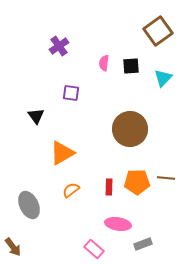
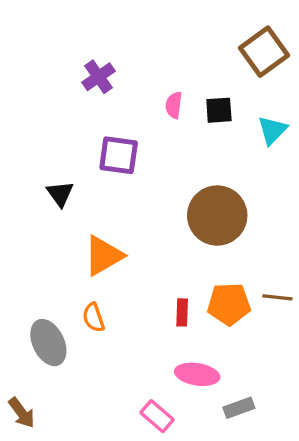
purple square: (71, 93) -> (119, 155), size x1.4
orange semicircle: (71, 190) -> (93, 317), moved, turned -72

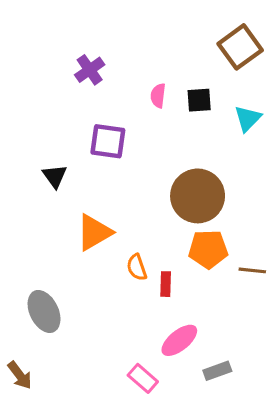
orange pentagon: (229, 304) -> (208, 249), moved
orange semicircle: (93, 317) -> (137, 267), moved
pink ellipse: (197, 374) -> (179, 340), turned -48

